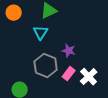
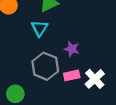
pink rectangle: (69, 74) -> (72, 75), turned 40

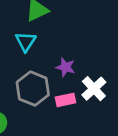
white cross: (95, 79) -> (94, 89), moved

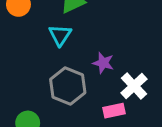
pink rectangle: (65, 100) -> (114, 111), moved

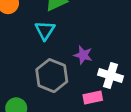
white cross: (134, 86) -> (110, 76), turned -30

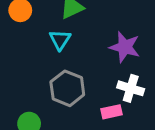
purple star: (83, 55) -> (125, 47), moved, size x1.5

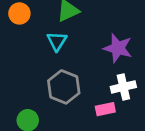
white cross: (131, 88) -> (123, 87), turned -30

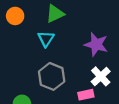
white cross: (123, 87) -> (101, 76), turned -30

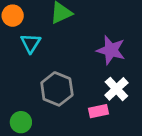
cyan triangle: (46, 39) -> (31, 43), moved

